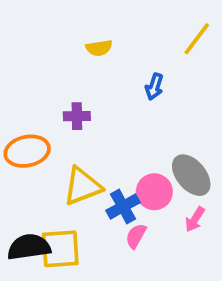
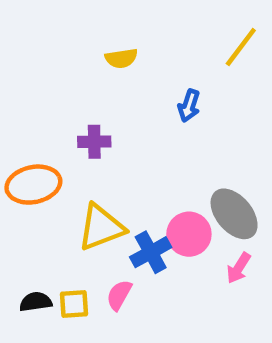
pink semicircle: (136, 236) -> (119, 295), moved
black semicircle: (29, 247) -> (36, 302), size x0.6
yellow square: (60, 249) -> (74, 304), size x0.6

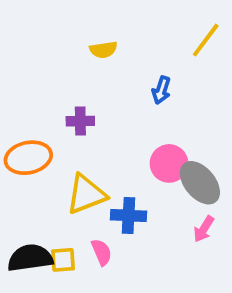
pink circle: (189, 234) -> (169, 163), moved
blue cross: (151, 252) -> (129, 216), turned 32
pink semicircle: (119, 295) -> (102, 252), turned 128
black semicircle: (36, 302) -> (30, 258), size x1.6

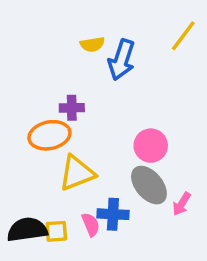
blue arrow: (161, 90) -> (122, 60), moved, size x1.6
orange ellipse: (28, 158) -> (49, 135), moved
gray ellipse: (200, 183) -> (149, 185), moved
blue cross: (129, 216) -> (113, 214), moved

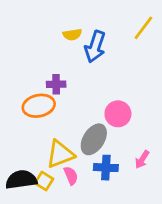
yellow triangle: (77, 173) -> (60, 154), moved
gray ellipse: (149, 185) -> (94, 139), moved, turned 72
blue cross: (113, 214) -> (106, 168), moved
yellow square: (56, 231) -> (44, 181), turned 36

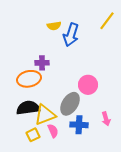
pink arrow: (142, 159) -> (106, 119), turned -48
black semicircle: (21, 180) -> (28, 108), moved
yellow square: (44, 181) -> (33, 135), turned 32

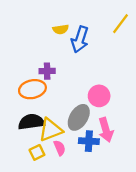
pink arrow: (106, 119) -> (106, 130), moved, size x1.5

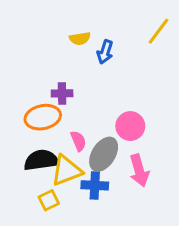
blue arrow: (80, 39) -> (105, 52), size x0.7
blue cross: (89, 141) -> (95, 185), moved
pink semicircle: (60, 148) -> (78, 141), moved

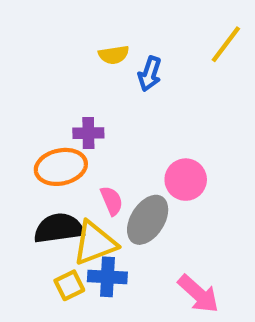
pink arrow: (139, 171) -> (198, 294), moved, turned -32
blue cross: (95, 185) -> (107, 277), moved

